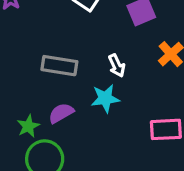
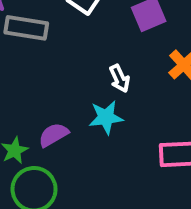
gray rectangle: (59, 66) -> (26, 28), moved

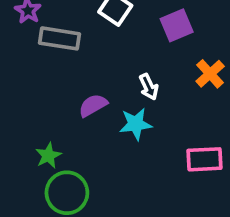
purple semicircle: (53, 135) -> (93, 105), moved

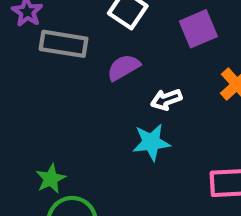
white arrow: (149, 87) -> (166, 99), turned 95
purple semicircle: (93, 105) -> (123, 67), moved

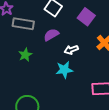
purple square: (198, 29) -> (86, 17), turned -30
green star: (51, 179) -> (25, 55), moved

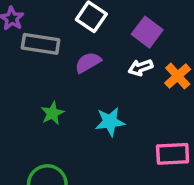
white arrow: (71, 50) -> (140, 68), moved
green star: (25, 55) -> (52, 113), moved

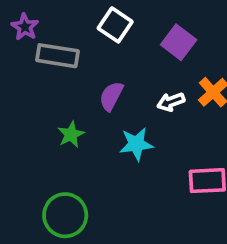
purple semicircle: (88, 62) -> (111, 96), moved, turned -32
white arrow: (140, 68) -> (171, 102), moved

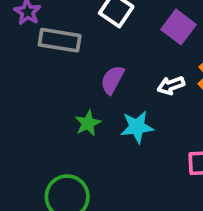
green star: (71, 134) -> (88, 123), moved

